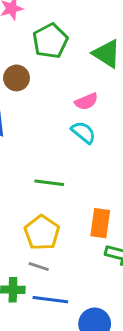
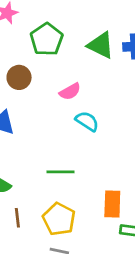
pink semicircle: (86, 101) -> (70, 92), moved

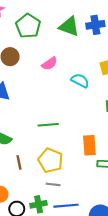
cyan semicircle: (87, 121) -> (80, 81), moved

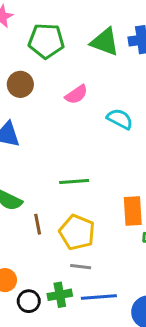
green pentagon: (28, 26) -> (46, 41), turned -30
brown line: (19, 162) -> (38, 224), moved

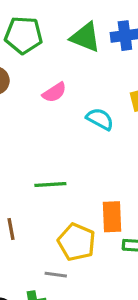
yellow pentagon: (77, 232) -> (77, 242), moved

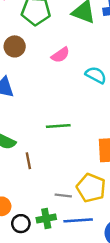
yellow pentagon: (77, 242) -> (91, 188), moved

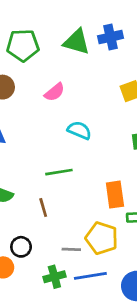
cyan semicircle: (96, 75) -> (79, 130), moved
brown line: (28, 161) -> (43, 208), moved
black circle: (21, 224) -> (21, 247), moved

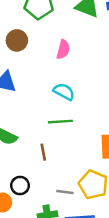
pink semicircle: (55, 92) -> (63, 49), turned -42
cyan semicircle: (79, 130) -> (64, 92), moved

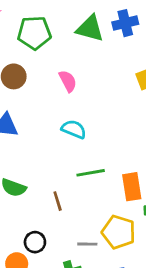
pink semicircle: (63, 49) -> (68, 81), turned -36
green line: (60, 122) -> (91, 173), moved

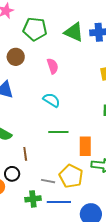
brown line: (58, 201) -> (25, 154), moved

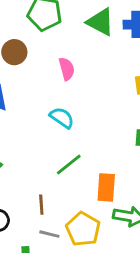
green line: (58, 132) -> (69, 165), turned -42
brown line: (25, 154) -> (41, 205), moved

